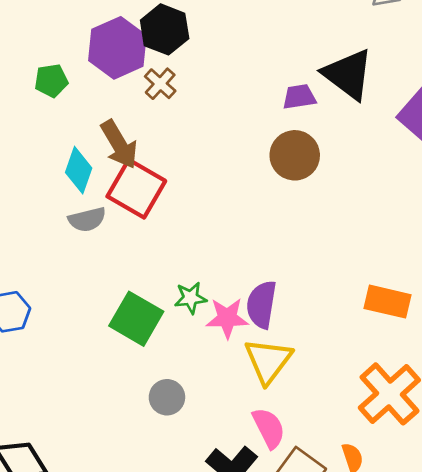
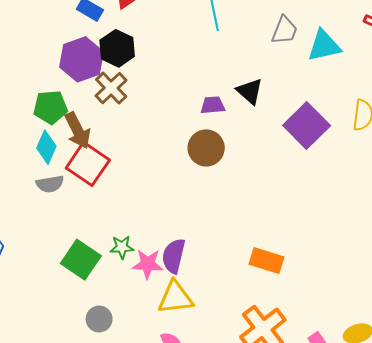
black triangle: (348, 74) -> (250, 91), size x0.7
green pentagon: (51, 81) -> (50, 107), moved, size x1.4
brown cross: (160, 84) -> (111, 88), size x1.4
yellow triangle: (268, 361) -> (176, 298), turned 42

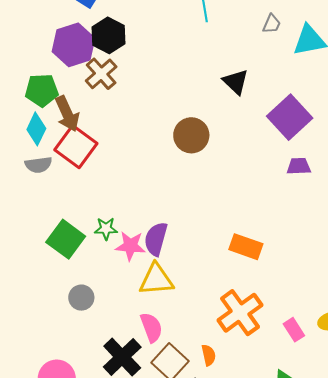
gray trapezoid: (285, 30) -> (272, 24), size x0.7
purple trapezoid: (213, 105) -> (299, 166), moved

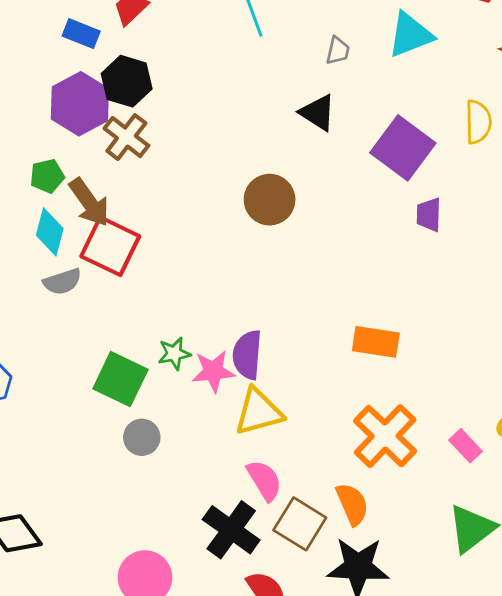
gray trapezoid: (272, 24) -> (338, 51), moved
green pentagon: (42, 90) -> (47, 176), size x0.7
purple trapezoid: (299, 166) -> (429, 215), turned -75
gray circle: (81, 298) -> (142, 437), moved
orange semicircle: (209, 355) -> (352, 504), size x1.4

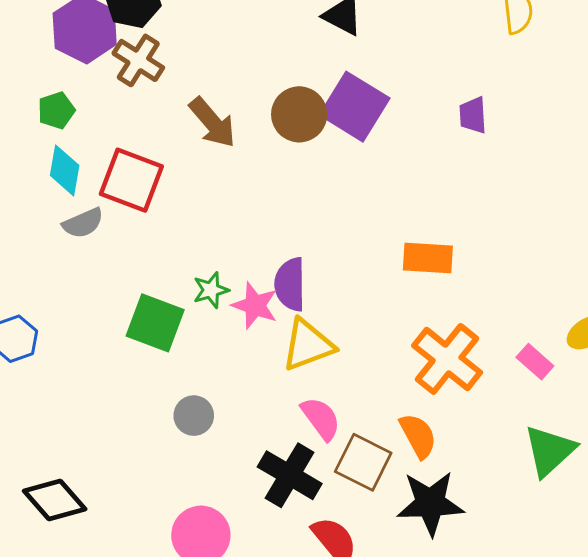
purple square: (403, 148) -> (355, 107), moved
brown arrow: (89, 202) -> (212, 123), moved
pink star: (213, 371) -> (255, 305), turned 30
gray circle: (142, 437) -> (194, 416), moved

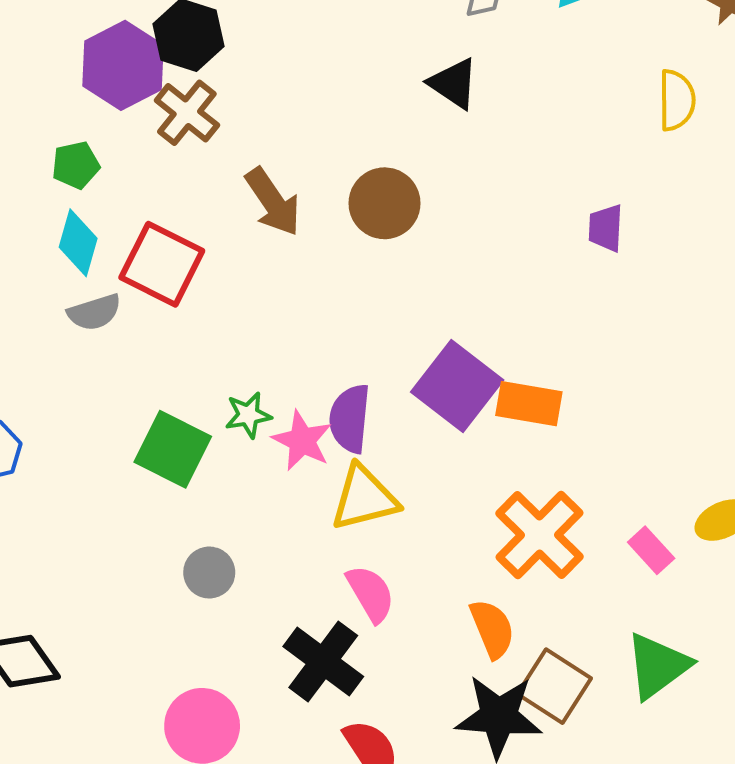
purple square: (355, 107) -> (457, 386), moved
brown square: (363, 462) -> (554, 686), moved

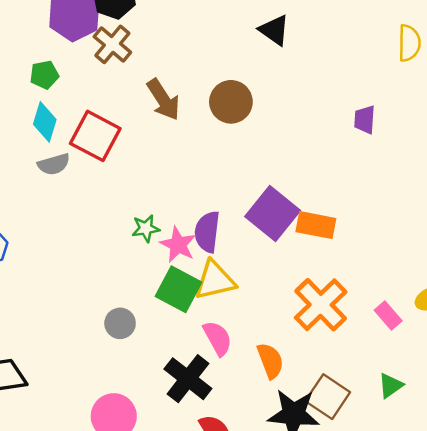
green square: (173, 449) -> (179, 289), moved
orange semicircle: (492, 629) -> (270, 361), moved
green triangle: (658, 666) -> (391, 386), size x0.6

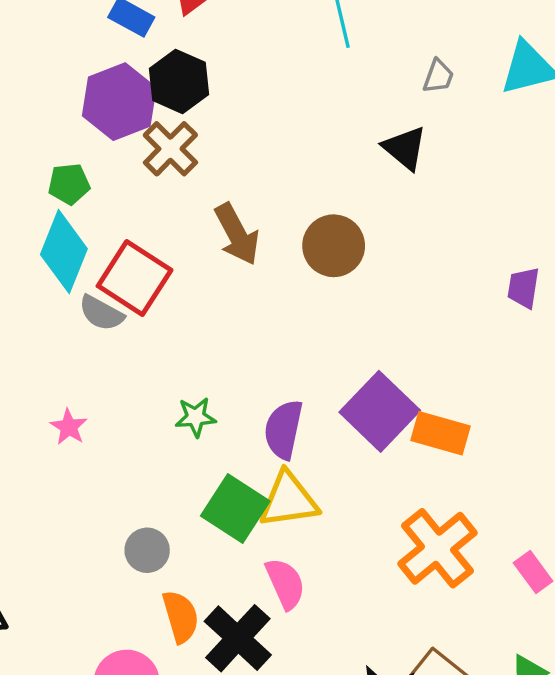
cyan diamond: (45, 122) -> (64, 252), size x1.4
gray semicircle: (54, 164) -> (101, 313), moved, turned 40
pink star: (178, 245) -> (69, 427), moved, size x0.7
orange semicircle: (270, 361) -> (181, 617), moved

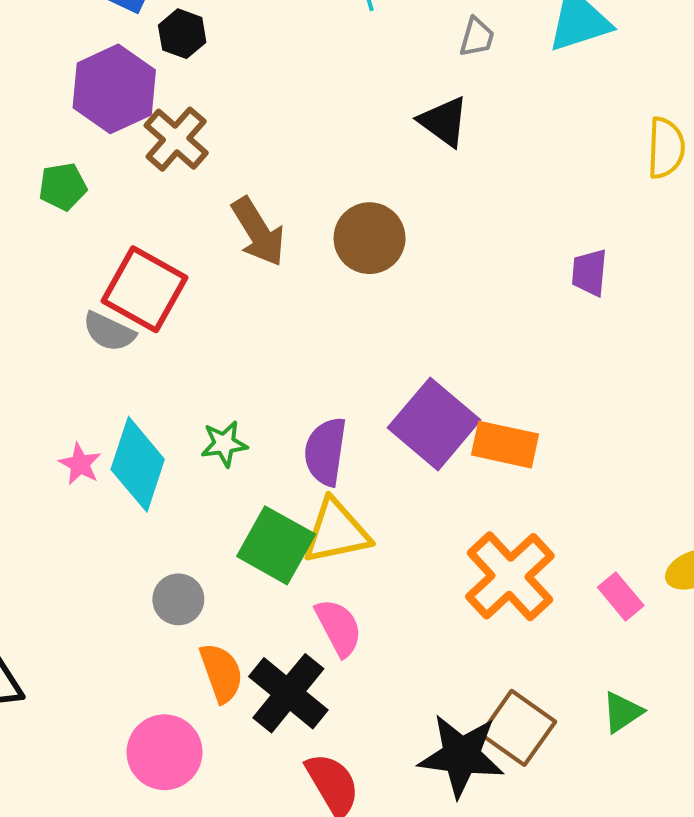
black hexagon: (179, 81) -> (182, 34), moved, size x0.7
cyan diamond: (64, 252) -> (138, 464), moved

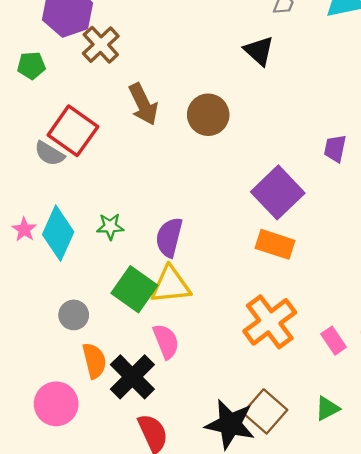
purple square: (434, 424) -> (278, 192), moved

